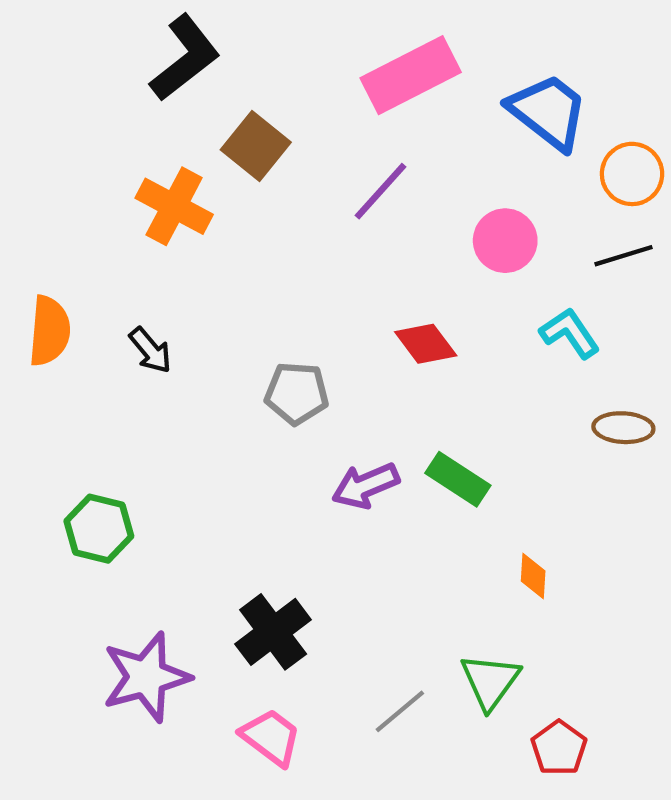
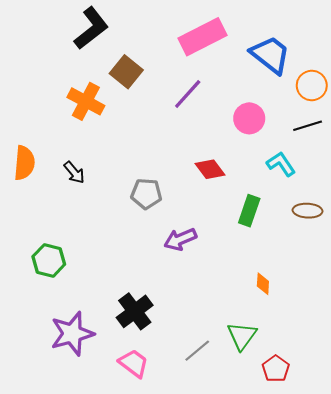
green rectangle: (458, 479) -> (249, 211), moved, turned 76

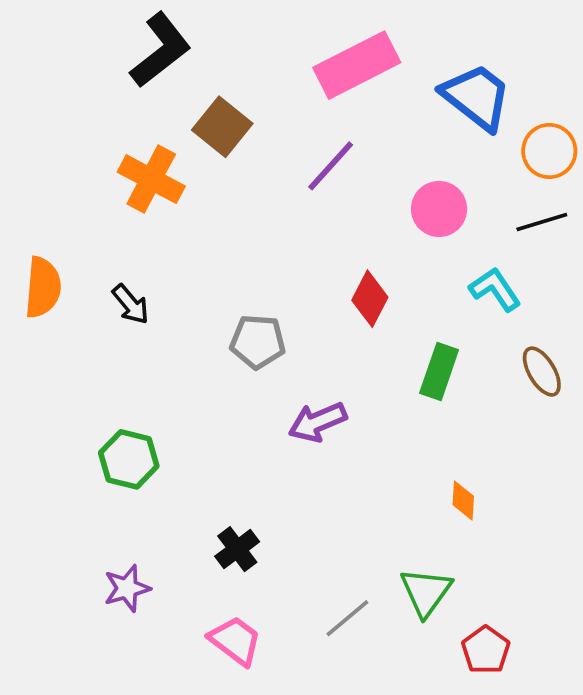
red diamond: (210, 169) -> (370, 299), turned 64
brown ellipse: (308, 211) -> (542, 372), turned 56
green hexagon: (49, 260) -> (129, 459), moved
black cross: (135, 311) -> (237, 549), size x0.7
purple star: (72, 334) -> (127, 588), size x0.6

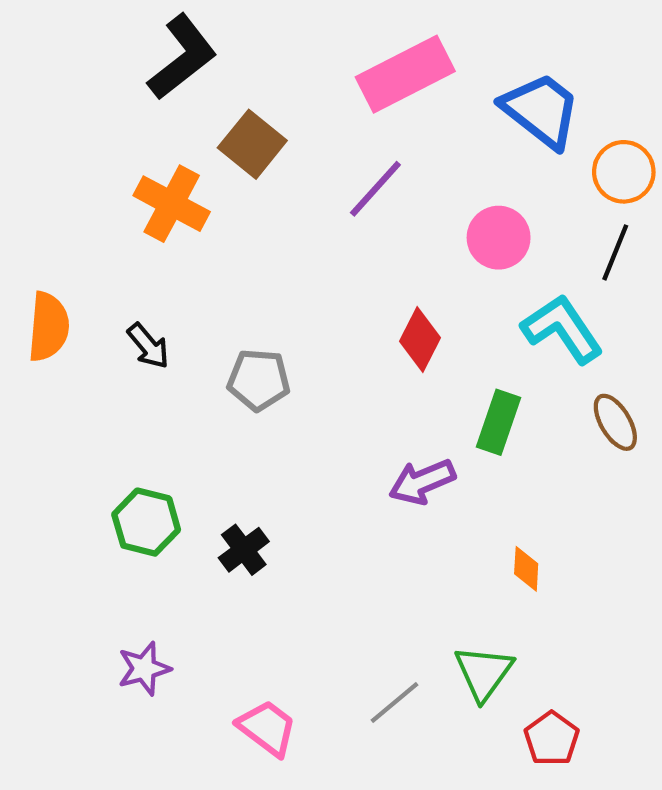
black line: (542, 222) -> (615, 252), turned -51
cyan L-shape: (495, 289) -> (562, 329), size x1.4
gray pentagon: (258, 342) -> (259, 380), moved
purple arrow: (318, 422) -> (422, 482), moved
black cross: (237, 549) -> (244, 550), moved

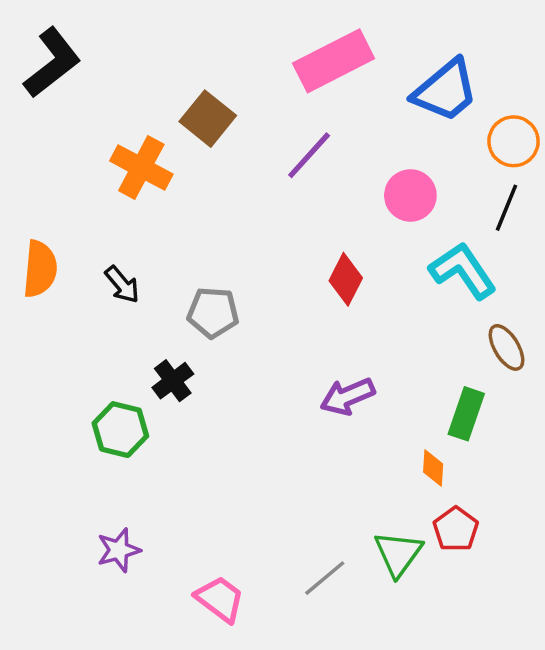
black L-shape: (182, 57) -> (52, 63), moved
blue trapezoid: (541, 110) -> (445, 91), turned 102
green rectangle: (499, 422) -> (466, 414), moved
black cross: (244, 550) -> (173, 381), moved
red pentagon: (552, 739) -> (456, 529), moved

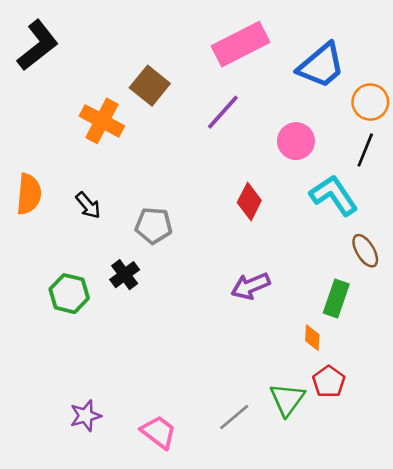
green hexagon: (120, 430) -> (69, 294), moved
purple star: (119, 550) -> (86, 416), moved

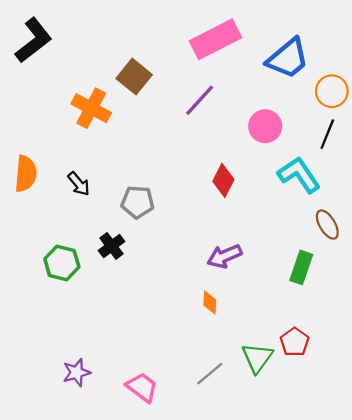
orange diamond: (312, 338) -> (210, 302), moved

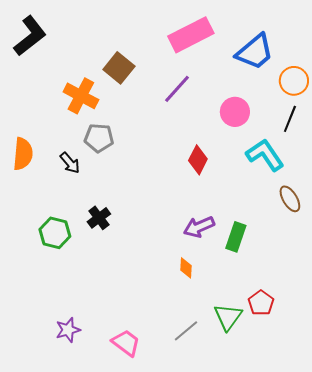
gray pentagon: (138, 202) -> (99, 138), moved
green rectangle: (301, 267) -> (236, 237), moved

